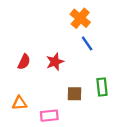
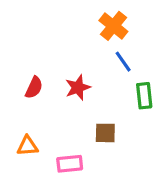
green rectangle: (102, 87) -> (144, 96), moved

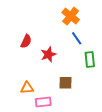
red semicircle: (34, 88) -> (26, 41), moved
orange triangle: (27, 146) -> (27, 88), moved

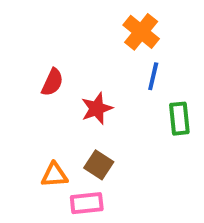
blue line: (77, 38) -> (153, 76), turned 48
brown square: (66, 83) -> (99, 165), moved, turned 32

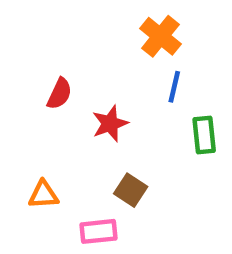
brown square: (99, 165) -> (131, 190), moved
orange triangle: (54, 175) -> (43, 195), moved

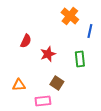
blue line: (174, 87) -> (90, 31), moved
green rectangle: (204, 135) -> (80, 59), moved

